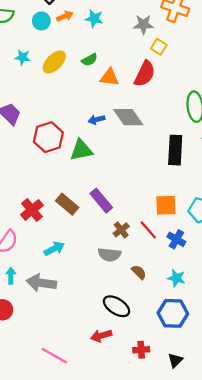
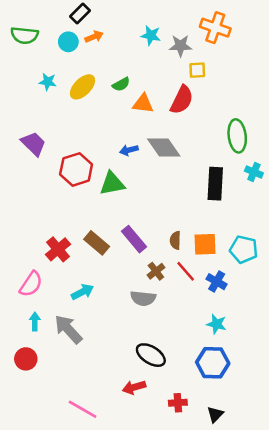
cyan star: (94, 19) -> (151, 35), moved
yellow square: (159, 47) -> (197, 70), turned -35
brown semicircle: (139, 272) -> (175, 240), moved, turned -133
gray arrow: (41, 283) -> (68, 329), turned 40

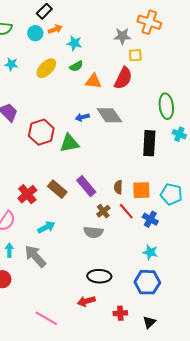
cyan star: (151, 35) -> (74, 43), moved
cyan star: (48, 82) -> (11, 64), moved
black ellipse: (151, 355) -> (99, 276), turned -30

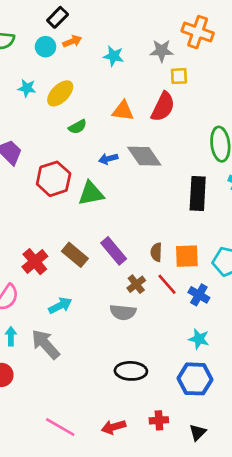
cyan star: (74, 43) -> (114, 56), moved
cyan star: (11, 64) -> (27, 88), moved
green semicircle: (76, 66) -> (78, 127), moved
red arrow: (86, 301) -> (114, 427), moved

